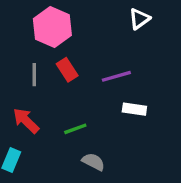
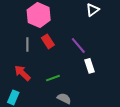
purple line: (116, 76) -> (78, 46), turned 66
white rectangle: (134, 109) -> (90, 66), turned 64

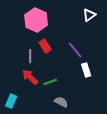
gray line: (27, 45) -> (30, 56), moved
red arrow: (22, 73) -> (30, 77), moved

